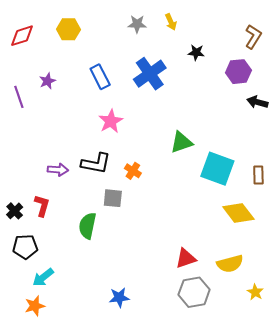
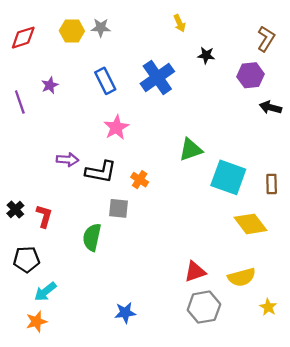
gray star: (137, 24) -> (101, 28), moved
purple arrow: (58, 170) -> (67, 160), moved
black cross: (15, 211) -> (15, 210), moved

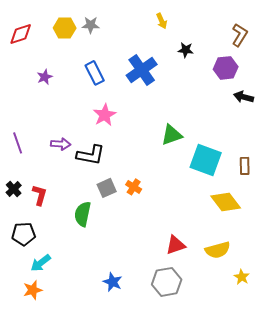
purple line: (20, 102) -> (18, 143), moved
orange cross: (140, 180) -> (134, 187), moved
gray square: (119, 208) -> (107, 188), turned -30
gray hexagon: (204, 307) -> (167, 282), moved
blue star: (125, 313) -> (113, 282), turned 30

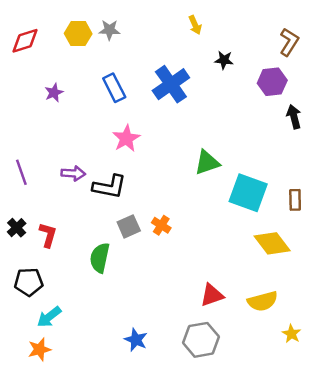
black arrow: (244, 97) -> (294, 117), turned 60

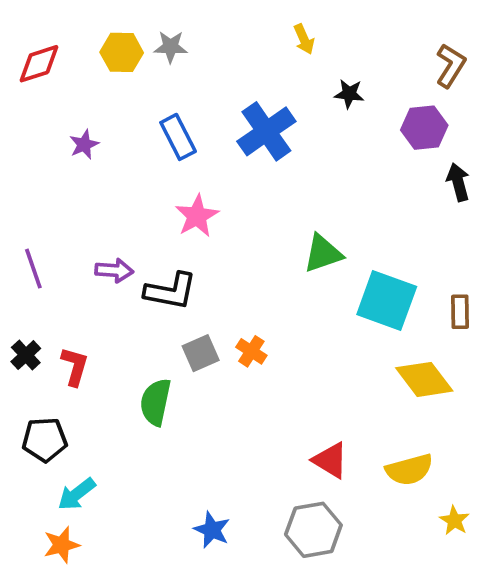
red triangle: (212, 295) -> (330, 460), turned 50

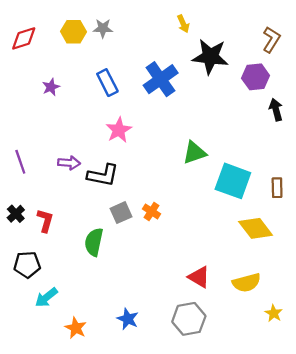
black star: (349, 94) -> (210, 57), size x2.0
orange star: (62, 545) -> (76, 328), moved, turned -30

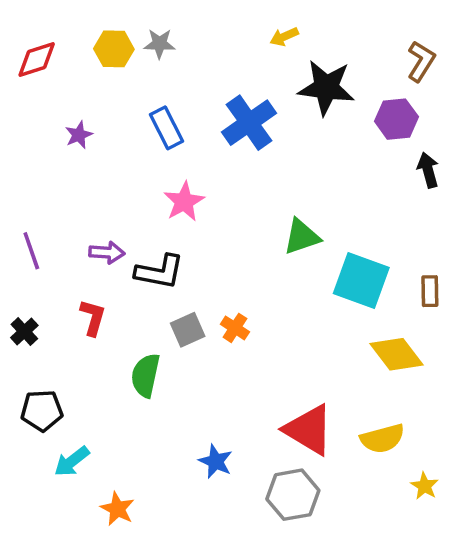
yellow arrow: (183, 24) -> (284, 37), turned 90
red L-shape: (45, 221) -> (93, 317), moved
red triangle: (199, 277) -> (309, 430), size x1.5
blue star: (128, 319) -> (216, 461), moved

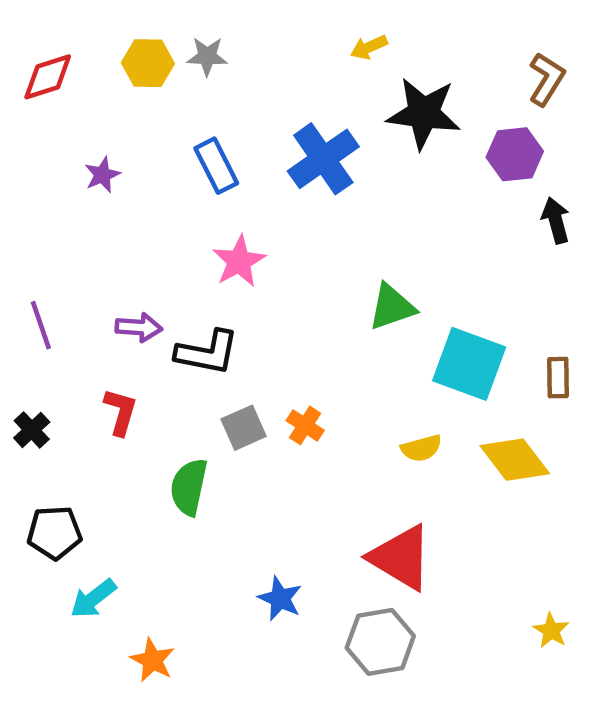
yellow semicircle: (382, 439) -> (421, 448), moved, size x0.7

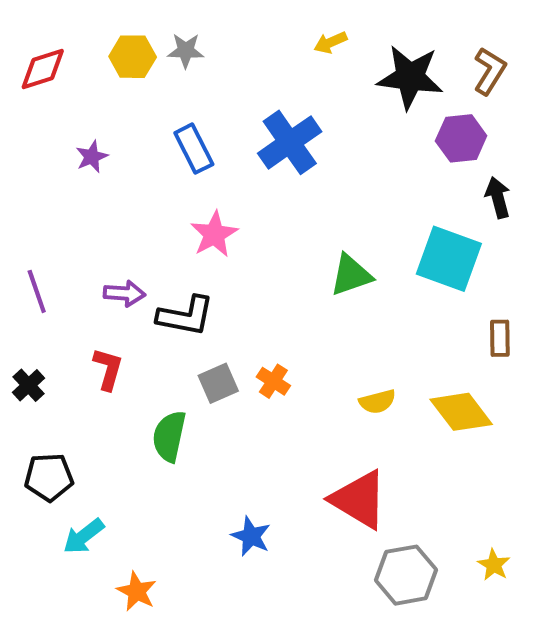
black star: (424, 113) -> (410, 77), moved
cyan square: (469, 364) -> (449, 259), moved
gray hexagon: (380, 642) -> (406, 575), moved

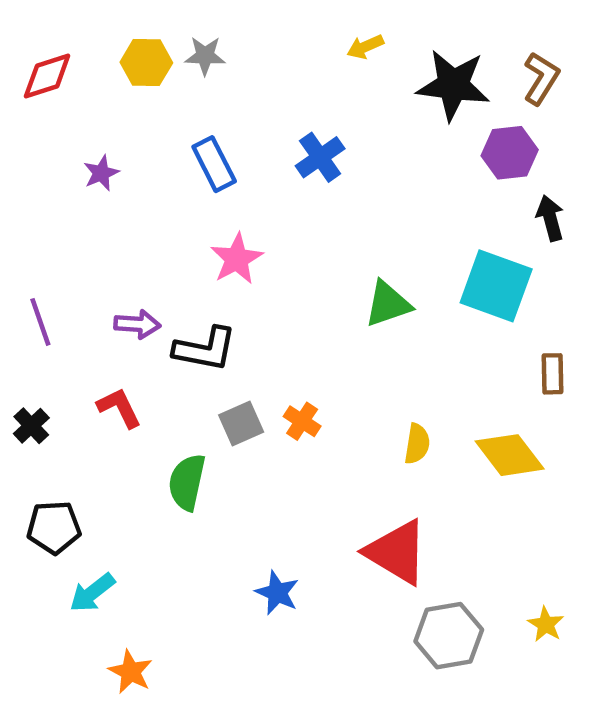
blue cross: (290, 142) -> (320, 157), size x0.7
red L-shape: (108, 369) -> (119, 408), turned -42
yellow semicircle: (377, 402) -> (417, 444), turned -66
orange star: (137, 591) -> (131, 672), moved

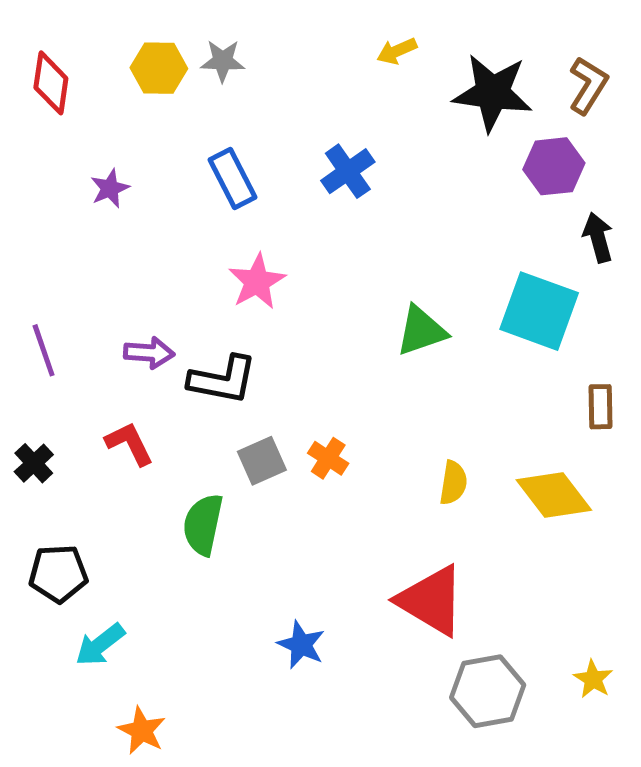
red diamond: (47, 76) -> (51, 83), turned -64

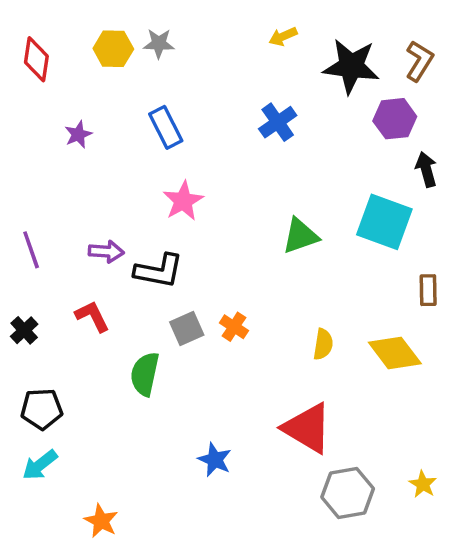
blue cross: (348, 171) -> (278, 122), moved
cyan arrow: (100, 645) -> (40, 465), moved

